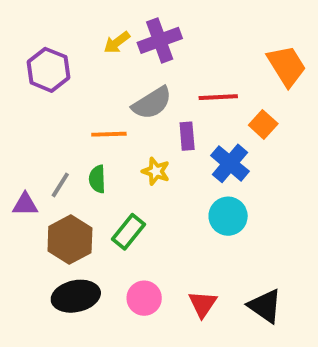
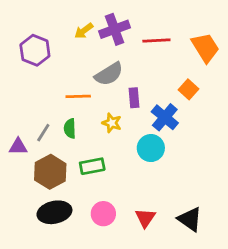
red line: (218, 97) -> (156, 40), moved
cyan circle: (228, 216) -> (151, 148), moved
green rectangle: (128, 232) -> (92, 166), turned 40

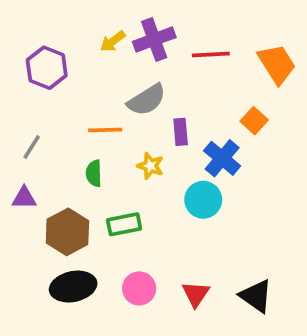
gray line: (43, 133) -> (32, 147), moved

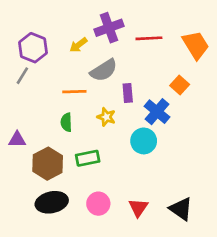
yellow arrow: (113, 41) -> (78, 45), moved
gray line: (32, 147) -> (22, 76), moved

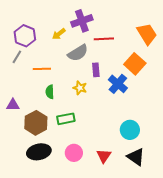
red line: (149, 38) -> (104, 39), moved
orange square: (180, 85) -> (135, 64), size x1.5
orange line: (74, 92) -> (42, 69), moved
cyan circle: (144, 141) -> (130, 130), moved

